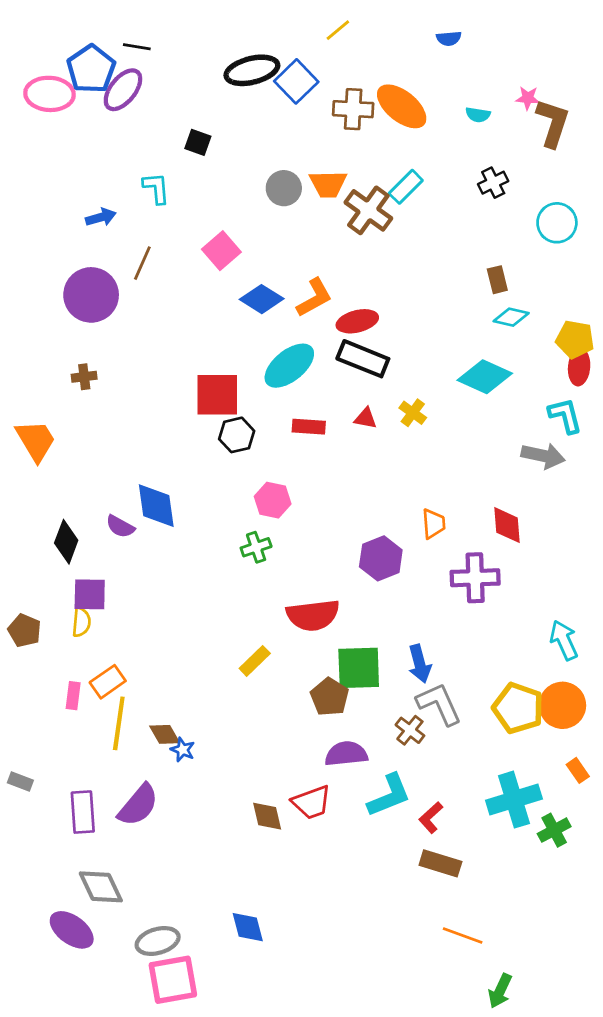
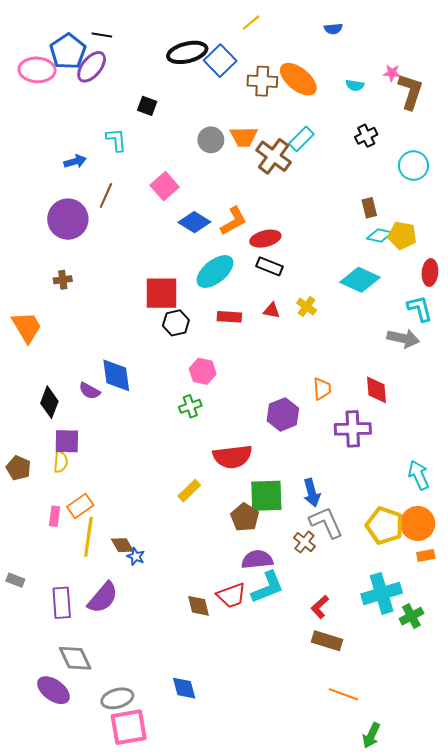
yellow pentagon: (575, 339) -> (402, 236), moved
black rectangle: (363, 359) -> (269, 266), size x0.7
orange rectangle: (578, 770) -> (426, 555), moved, turned -66
cyan L-shape: (389, 795) -> (267, 587), moved

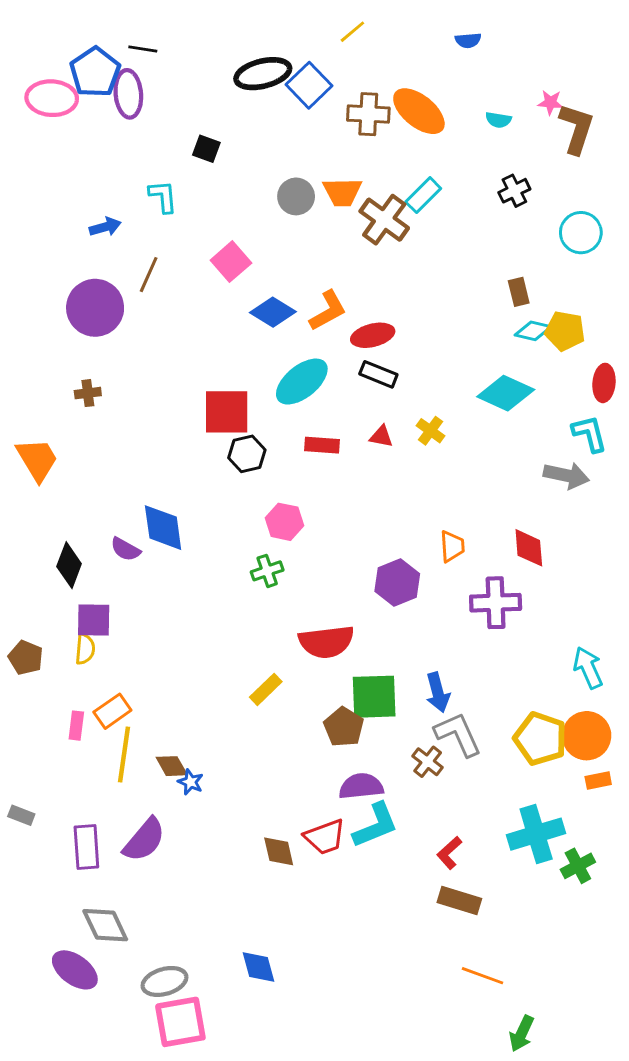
purple ellipse: (92, 67) -> (128, 94), turned -44

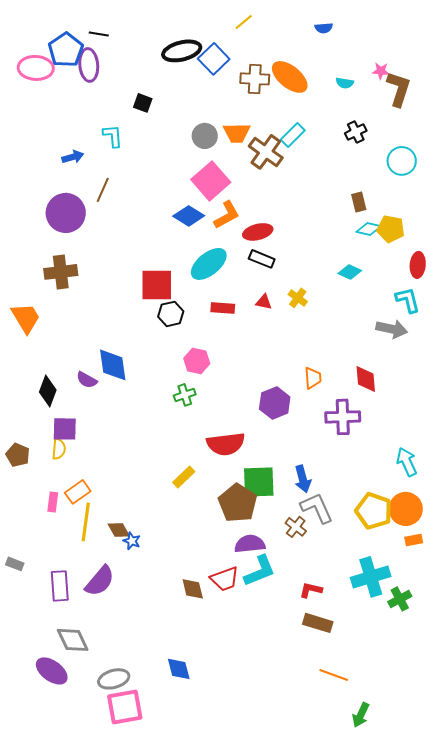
pink square: (231, 262) -> (211, 181), moved, size x1.4
brown cross: (88, 393) -> (61, 272), size x1.8
cyan diamond: (506, 393) -> (350, 272), size x0.6
brown pentagon: (344, 727) -> (238, 503), size x1.4
red L-shape: (449, 853) -> (311, 590), turned 55

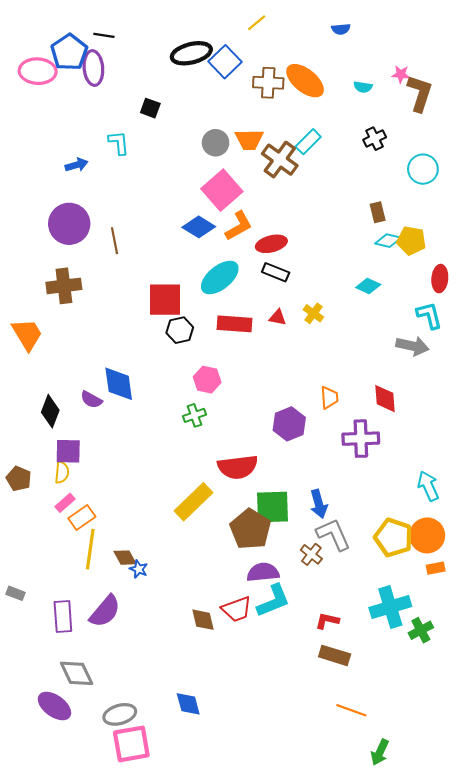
brown line: (103, 190) -> (114, 241), moved, turned -35
red rectangle: (223, 308) -> (235, 324), size x1.4
yellow rectangle: (184, 477) -> (193, 502), size x1.6
pink rectangle: (53, 502) -> (65, 503), moved, turned 42

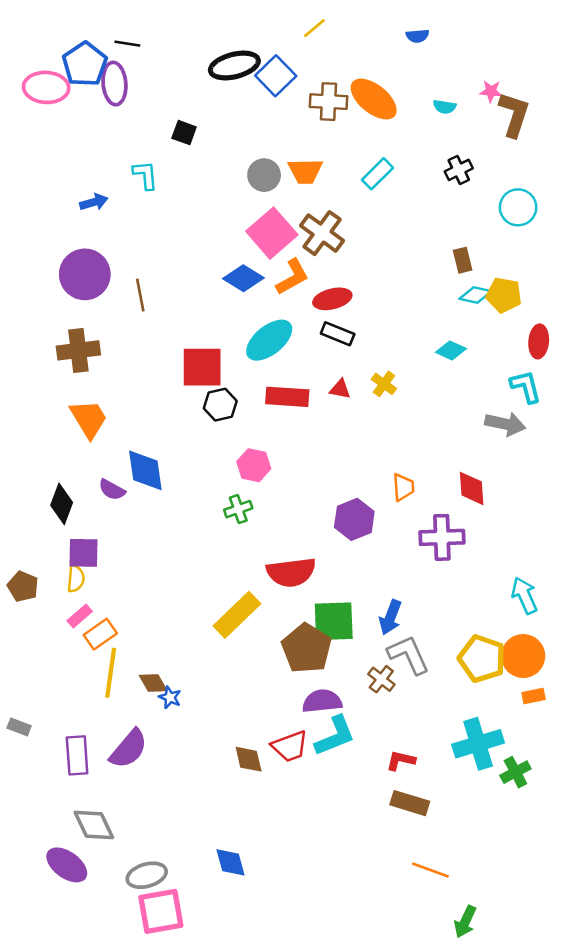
brown cross: (280, 160) -> (322, 233), moved
orange trapezoid: (27, 334) -> (89, 419), moved
blue arrow: (319, 504) -> (390, 617), turned 36

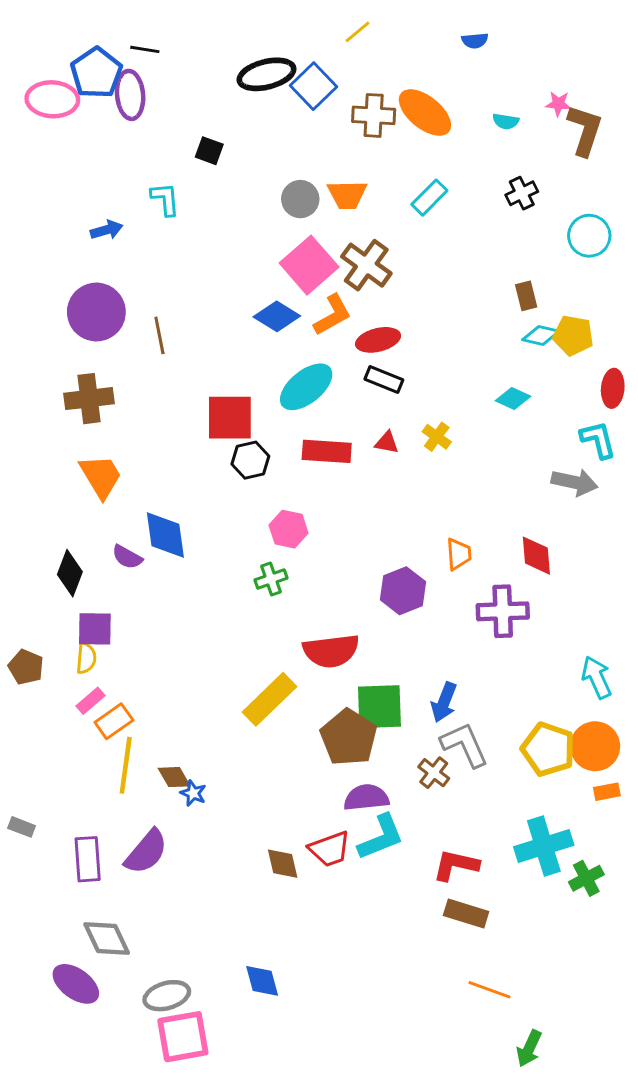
red L-shape: (401, 760) -> (456, 865), size x1.4

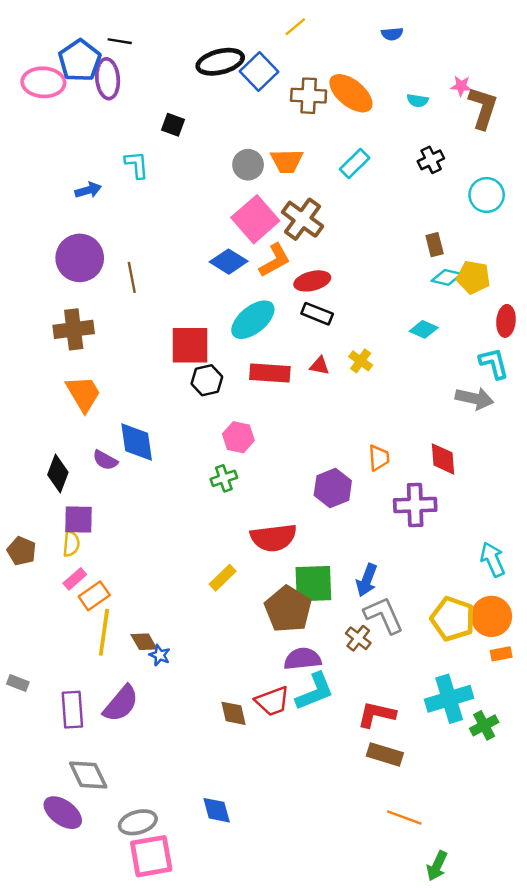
yellow rectangle: (269, 699) -> (223, 578), size x0.6

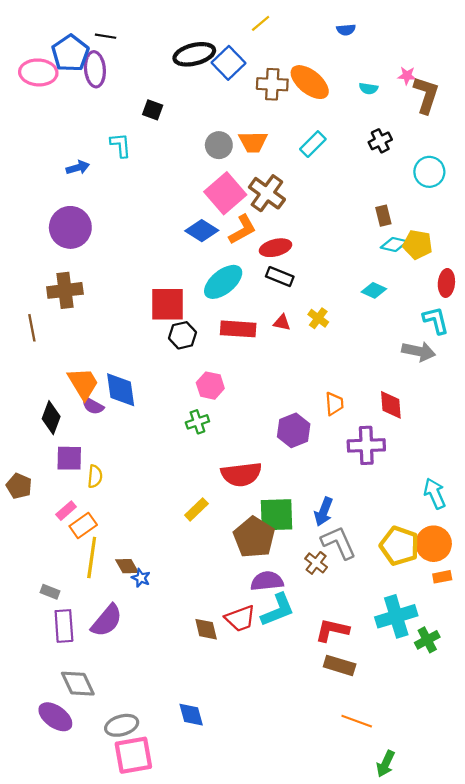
brown line: (132, 277) -> (32, 328), moved
orange trapezoid: (83, 394) -> (83, 383), moved
yellow semicircle: (71, 544) -> (95, 476), moved
gray rectangle: (18, 683) -> (50, 592), moved

